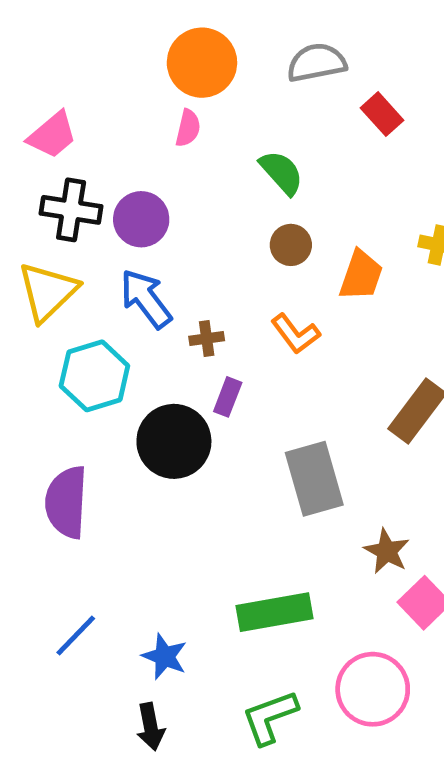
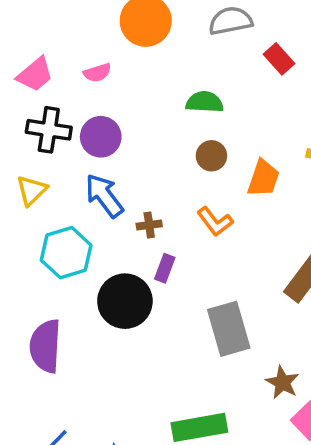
pink semicircle: (188, 128) -> (97, 73), moved, turned 60
green semicircle: (281, 172) -> (205, 102), turned -45
yellow triangle: (48, 292) -> (32, 190), size x0.7

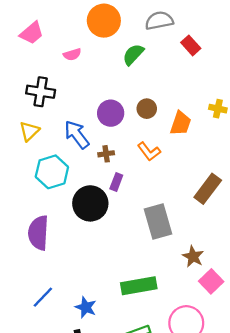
pink trapezoid: (35, 74) -> (32, 33), moved
green semicircle: (205, 102) -> (133, 54), moved, turned -50
purple circle: (101, 137) -> (111, 113), moved

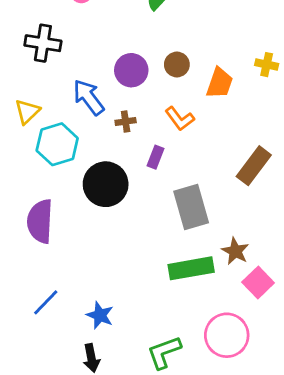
yellow triangle: (29, 131) -> (27, 112), moved
purple rectangle: (116, 182) -> (155, 157), moved
green rectangle: (139, 286) -> (191, 268), moved

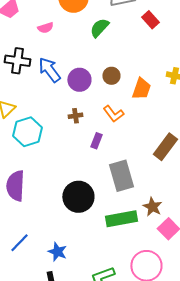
blue arrow: (89, 97) -> (49, 70), moved
black circle: (106, 184) -> (78, 197), moved

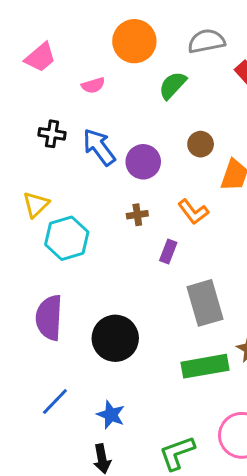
black cross: (17, 61) -> (52, 134), size x0.7
brown circle: (111, 76) -> (201, 144), moved
black circle: (78, 197) -> (115, 338), moved

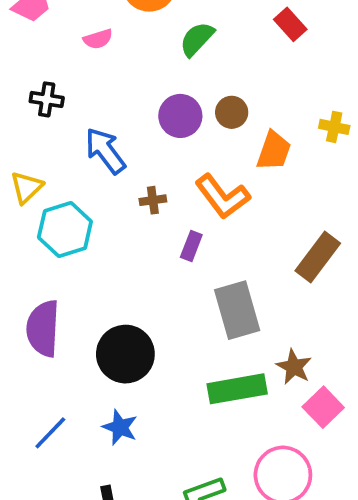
blue arrow: (99, 147) -> (105, 151), moved
purple circle: (143, 162) -> (180, 116), moved
orange L-shape: (193, 212) -> (222, 197), size x1.4
blue star: (111, 415) -> (120, 427), moved

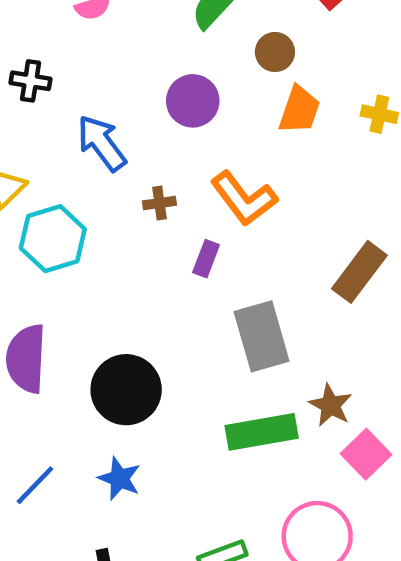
brown circle: (232, 112) -> (275, 52), moved
orange trapezoid: (274, 151) -> (299, 110), moved

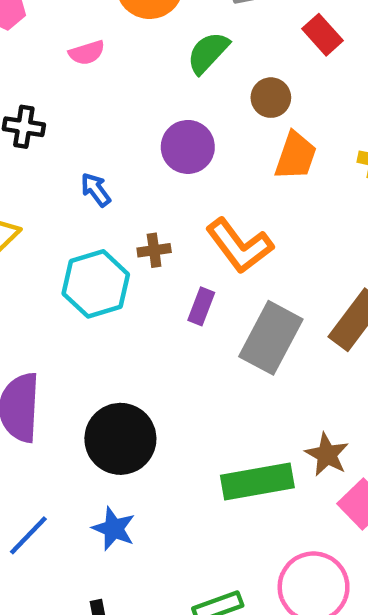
blue arrow: (102, 143) -> (96, 190), size x0.6
cyan hexagon: (53, 239) -> (96, 284), moved
gray rectangle: (262, 336) -> (271, 338), moved, turned 44

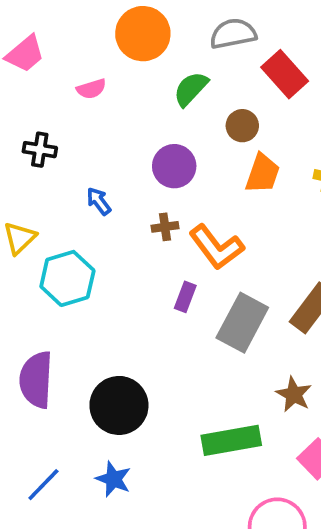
red rectangle: (322, 35) -> (285, 74), size x1.4
brown cross: (154, 250) -> (165, 227), moved
cyan hexagon: (96, 284) -> (67, 278), moved
brown star: (327, 455) -> (294, 394), moved

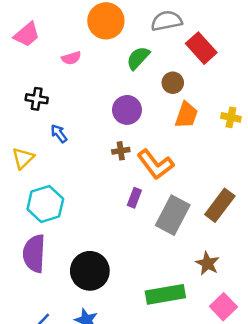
blue arrow: (99, 201) -> (59, 133), moved
cyan hexagon: (67, 278) -> (45, 204), moved

